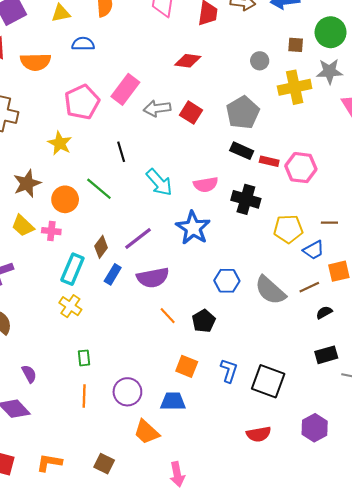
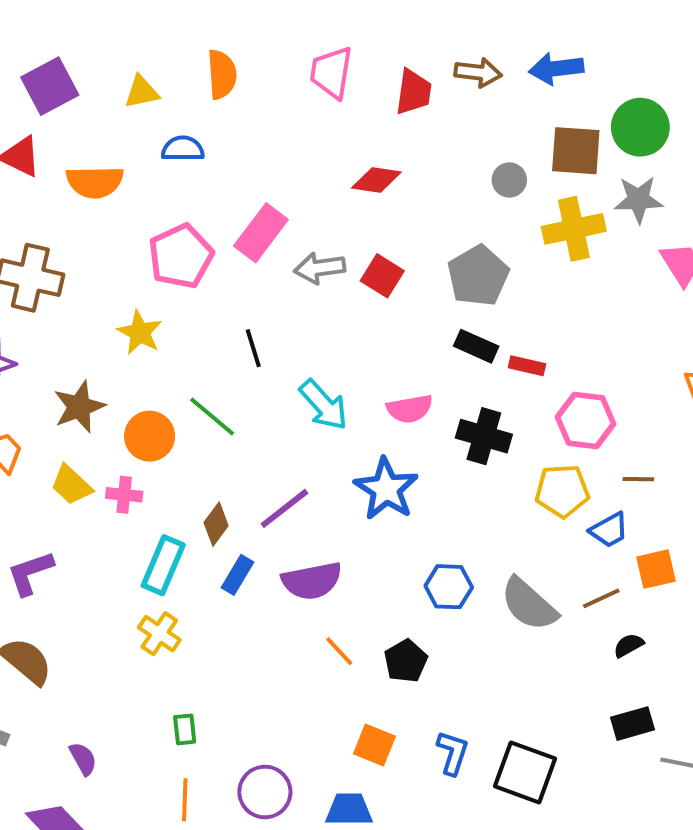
brown square: (296, 45) -> (576, 151), size x1.8
pink hexagon: (301, 168) -> (586, 420), moved

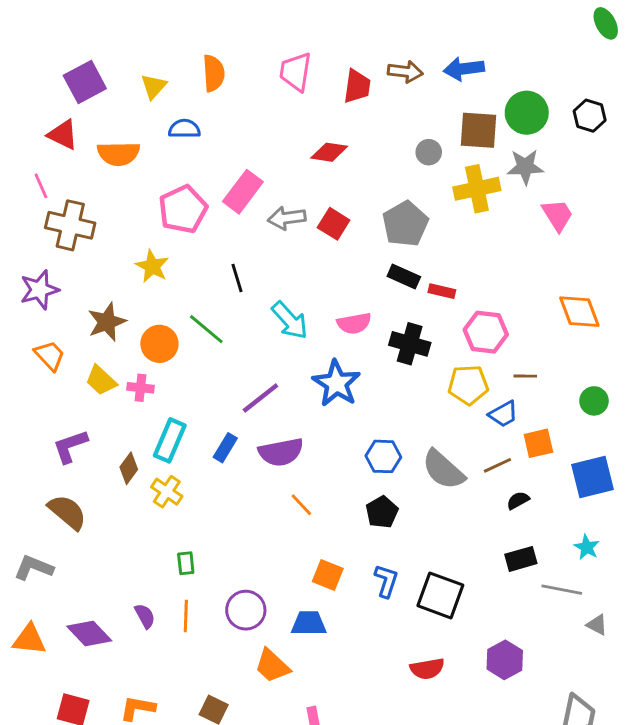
yellow triangle: (142, 92) -> (154, 86), turned -36
brown diamond: (216, 524) -> (129, 468), moved
black pentagon: (406, 661) -> (382, 512), moved
purple semicircle: (83, 759) -> (145, 616), moved

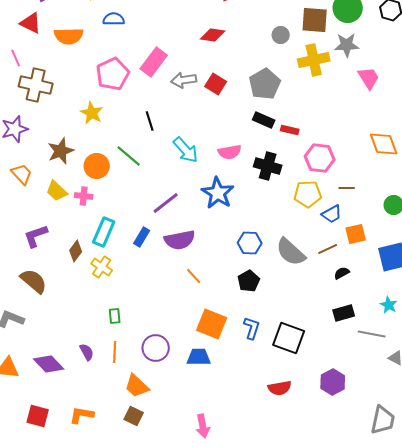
orange square: (328, 575) -> (212, 324), size x1.4
orange trapezoid: (272, 666) -> (137, 386), moved

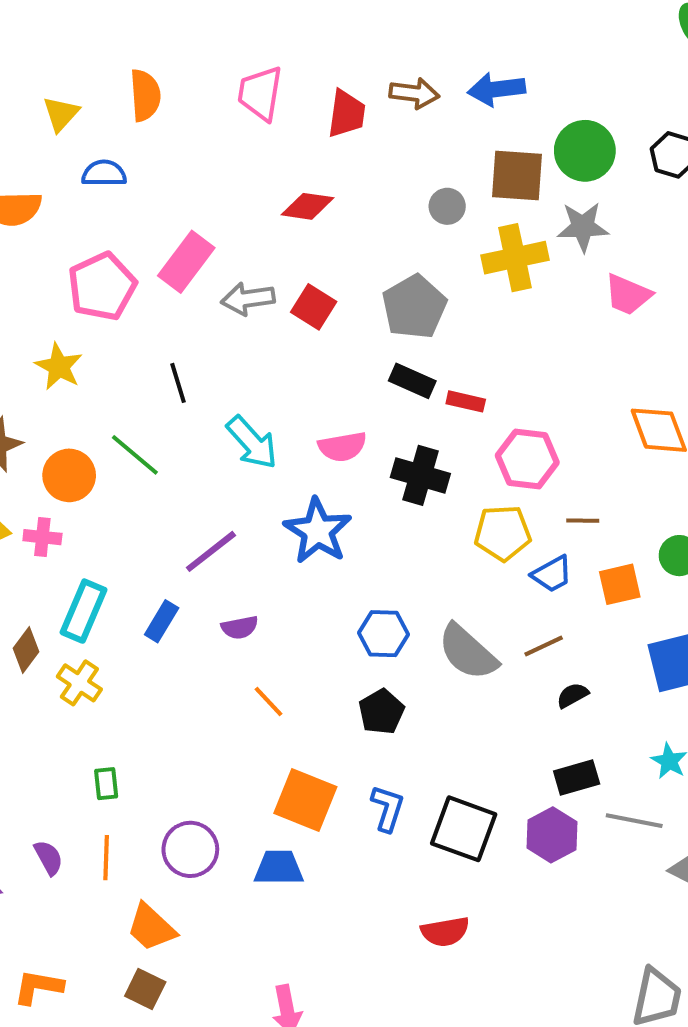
pink trapezoid: (369, 78) -> (628, 295), turned 145
orange square: (356, 234) -> (620, 584), moved
purple semicircle: (180, 240) -> (240, 627), size x0.6
purple hexagon: (333, 382) -> (552, 835), moved

